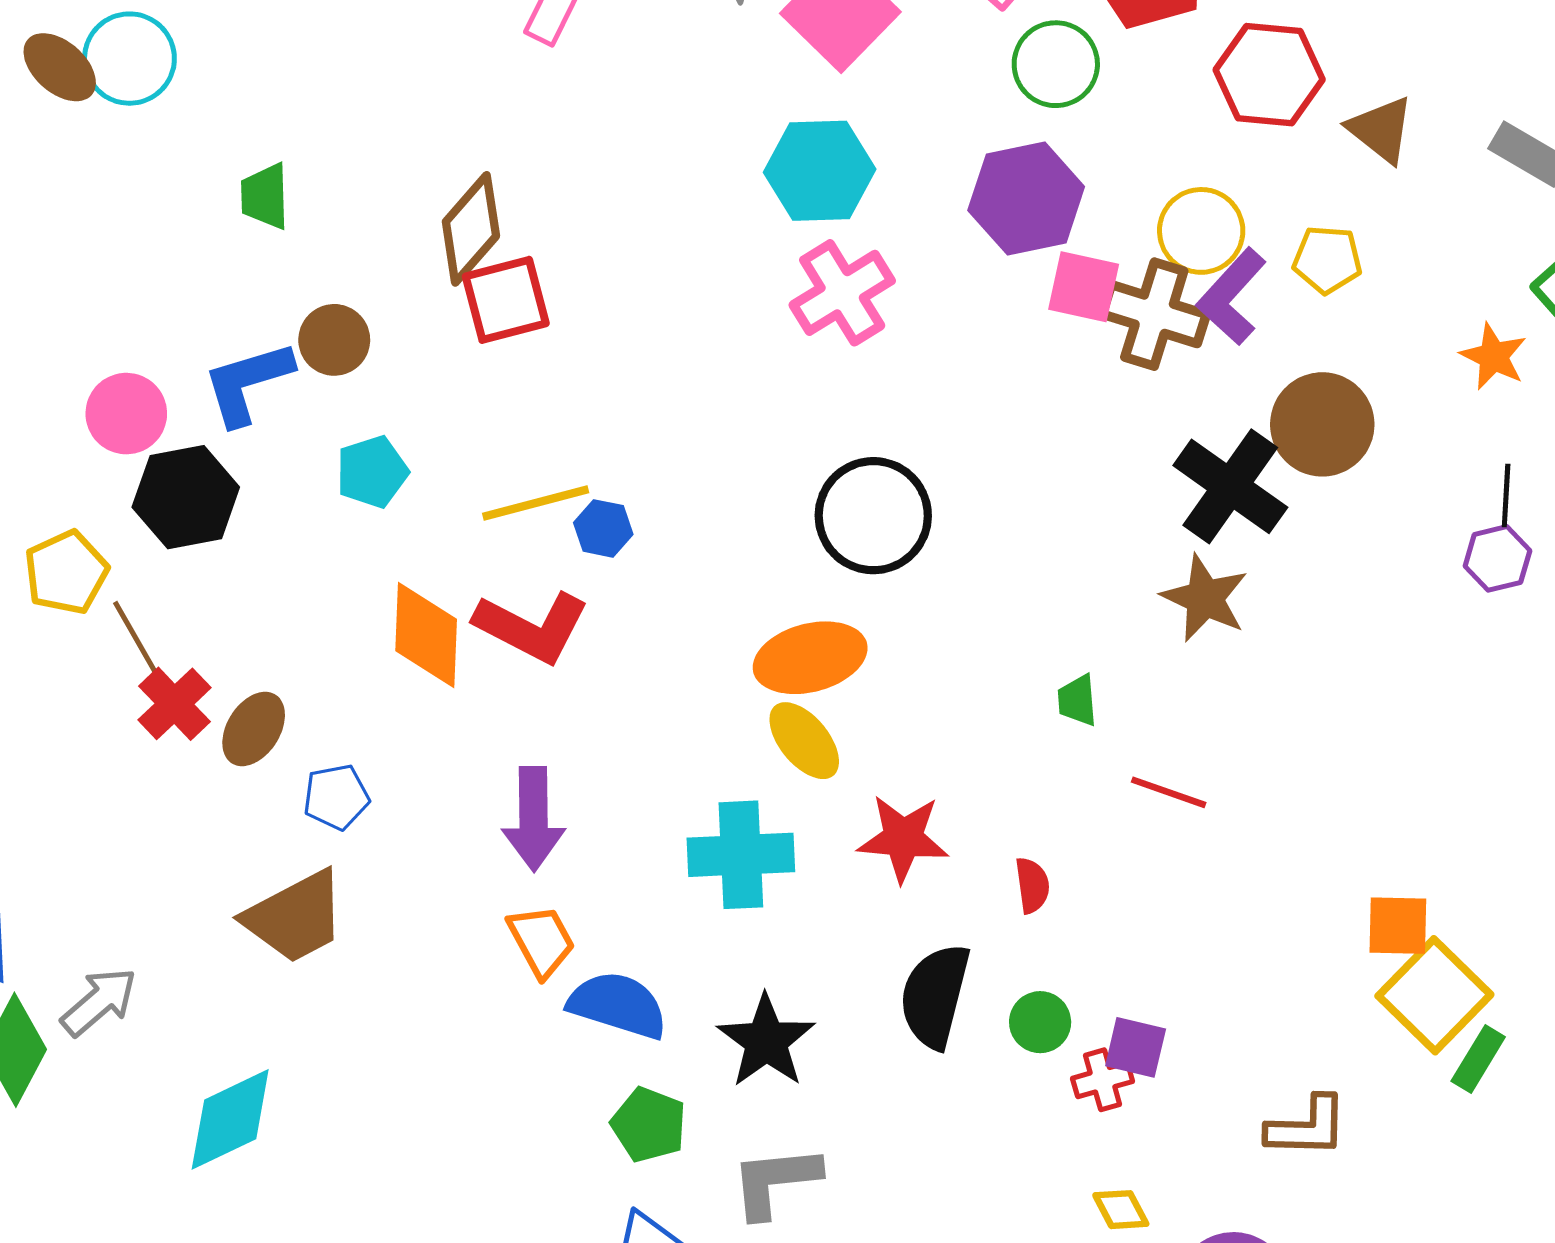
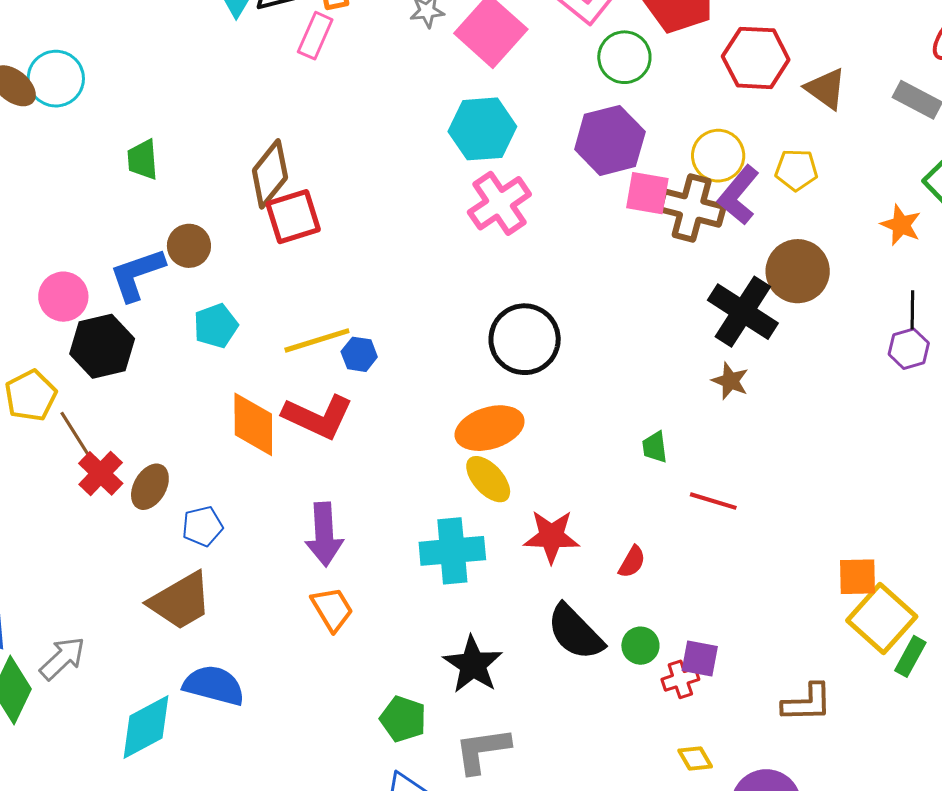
brown star: (1205, 598) -> (730, 381), size x0.7
red semicircle: (1032, 885) -> (632, 562), turned 40
black semicircle: (935, 996) -> (575, 632), turned -56
blue semicircle: (618, 1005) -> (214, 685), moved

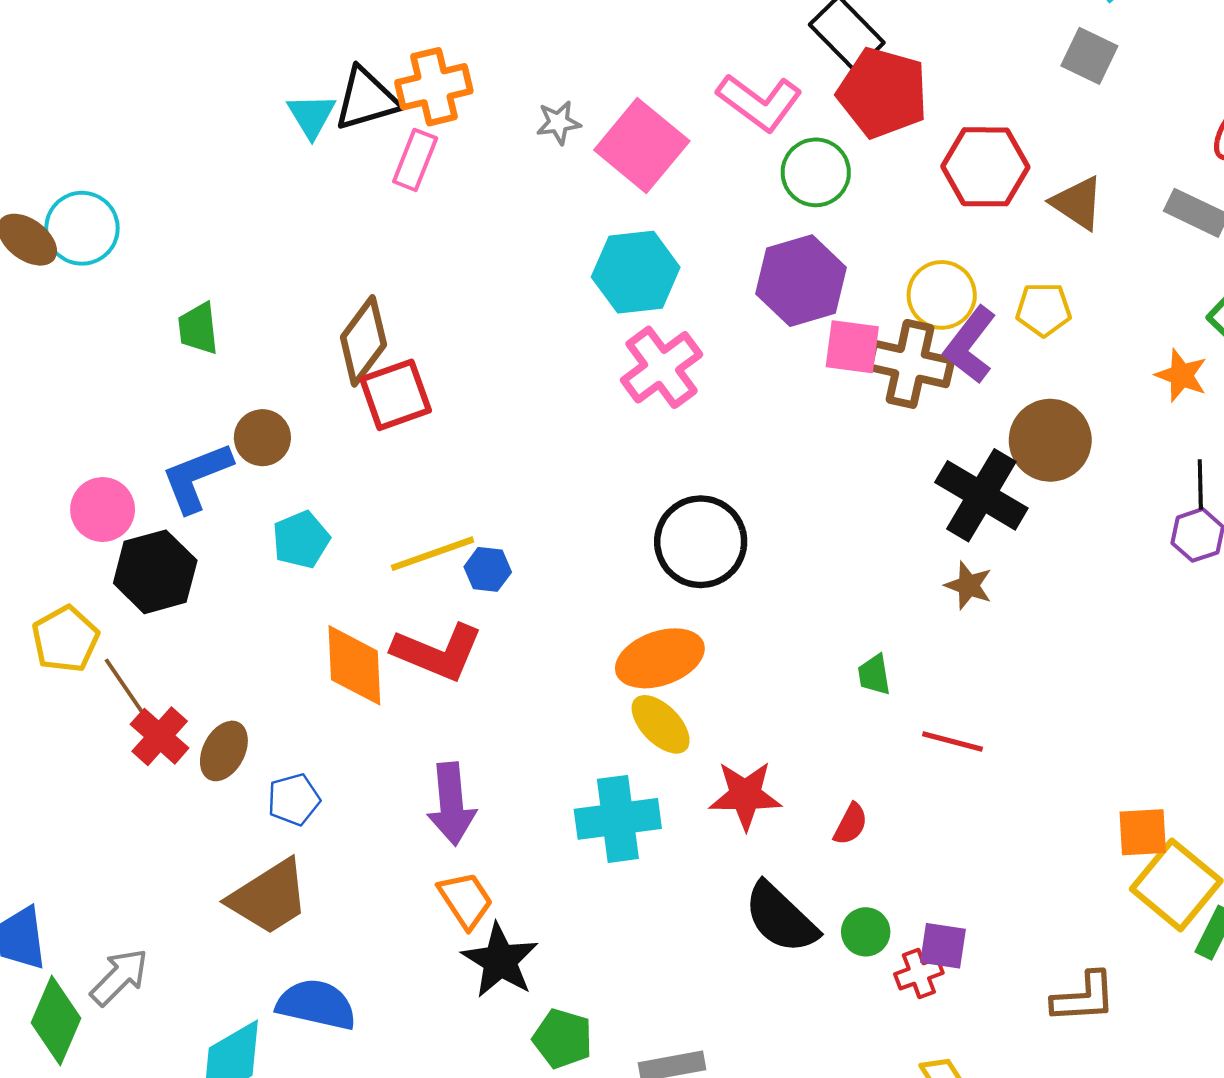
black star: (473, 665) -> (500, 960), moved

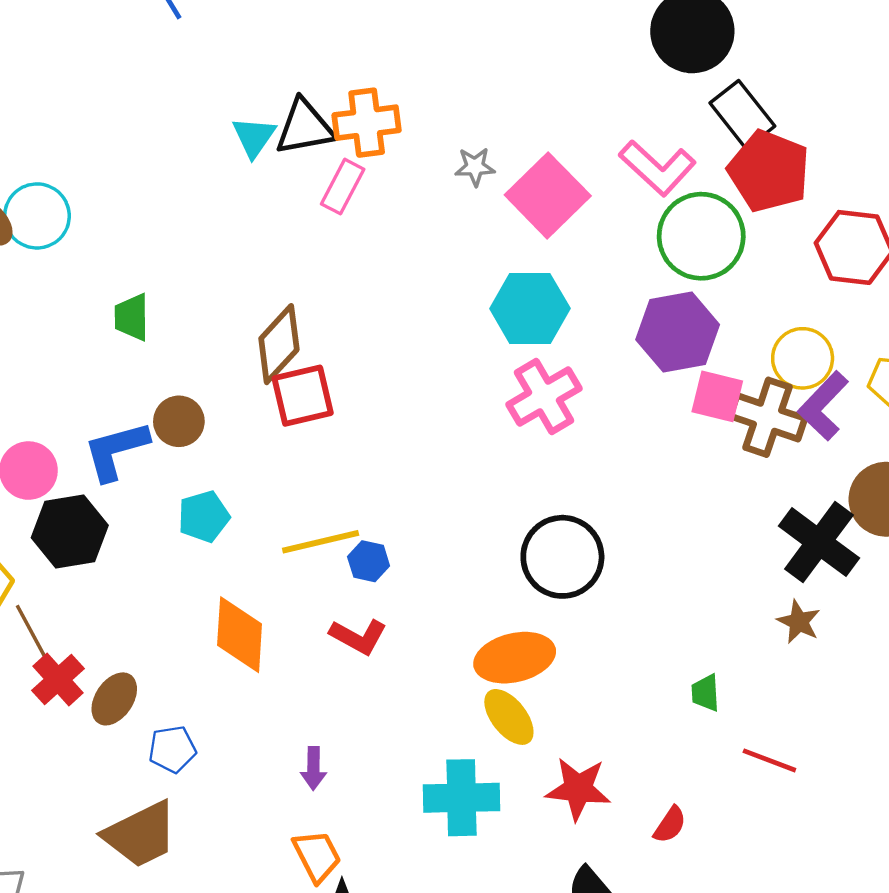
green circle: (816, 172) -> (701, 236), size x1.4
red L-shape: (438, 652) -> (358, 636), moved, size x0.7
purple arrow: (451, 804) -> (313, 768), size x0.6

